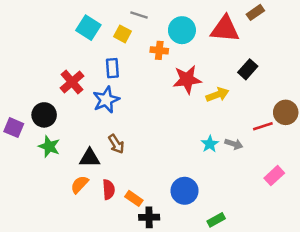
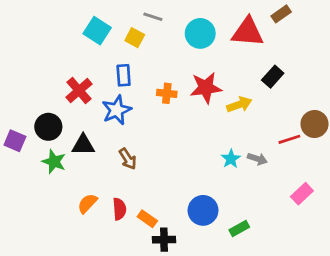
orange cross: (159, 50) -> (167, 93), moved
black triangle: (90, 158) -> (83, 145), moved
green rectangle: (216, 220) -> (239, 228), moved

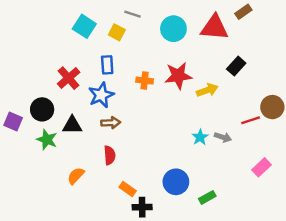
brown arrow: (128, 159) -> (111, 123), moved, turned -60
red semicircle: (119, 209) -> (110, 155), moved

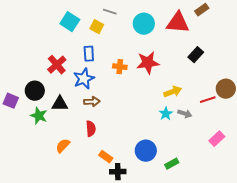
yellow arrow: (207, 90) -> (173, 92), moved

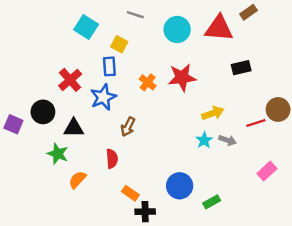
yellow square: (97, 27) -> (119, 44), moved
black rectangle: (196, 55) -> (241, 68), turned 35
orange cross: (120, 67) -> (148, 82), turned 32
brown arrow: (92, 102) -> (128, 127), moved, turned 119
green star: (39, 116) -> (58, 154), moved

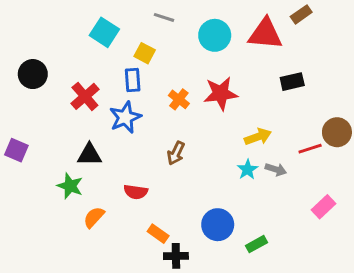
black circle: (43, 112) -> (33, 74), moved
brown arrow: (128, 127) -> (176, 153), moved
red semicircle: (112, 159) -> (136, 192), turned 102

